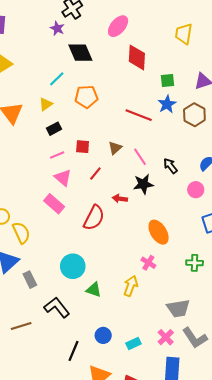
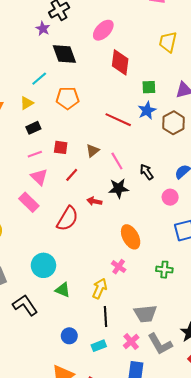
black line: (73, 351) -> (105, 316), moved, turned -30

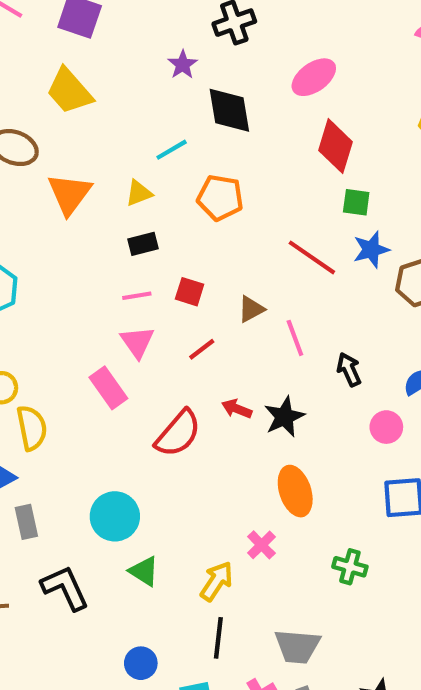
purple star: (43, 29) -> (183, 65), moved
green square: (149, 87) -> (356, 202), moved
black star: (118, 188) -> (284, 417), moved, turned -30

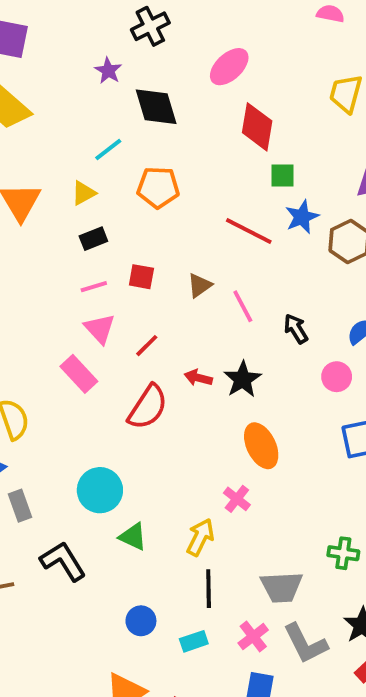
red line: (202, 349) -> (147, 346), moved
green cross: (350, 567) -> (343, 553), moved

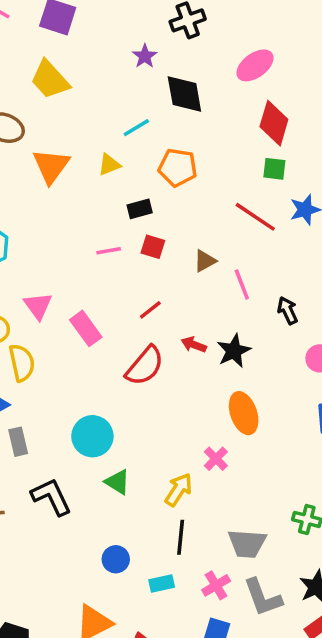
green square: (283, 176) -> (274, 169), moved
black rectangle: (93, 239) -> (140, 209), moved
pink triangle: (100, 329) -> (38, 306), moved

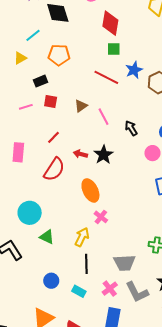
pink rectangle: (86, 328) -> (18, 152), turned 48
orange ellipse: (244, 413) -> (90, 190), moved
cyan rectangle: (162, 583) -> (79, 291), turned 48

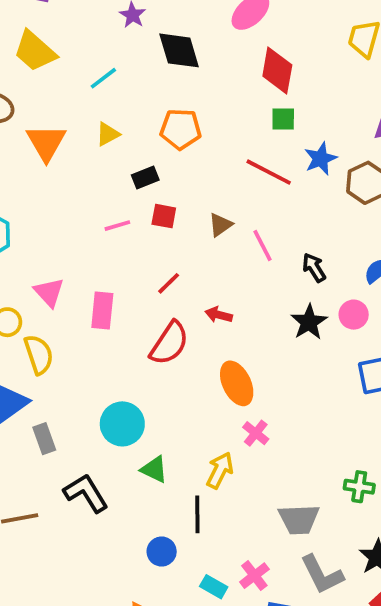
cyan line: (33, 35) -> (103, 78), moved
black star: (104, 155) -> (309, 322), moved
black line: (86, 264) -> (197, 514), moved
pink cross: (110, 289) -> (254, 576), moved
cyan rectangle: (79, 291) -> (214, 587), moved

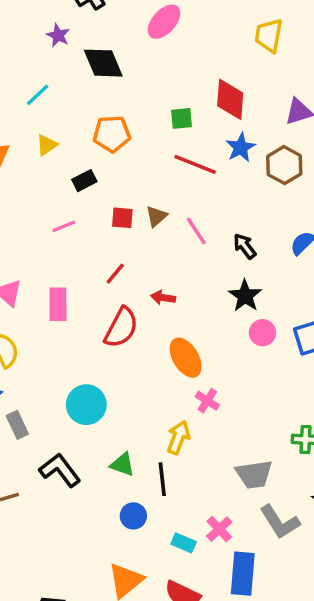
red diamond: (277, 71) -> (230, 99), moved
green square: (283, 119) -> (182, 118), moved
red square: (164, 216) -> (122, 218), moved
pink circle: (354, 315) -> (262, 333), moved
green triangle: (154, 469) -> (122, 464), moved

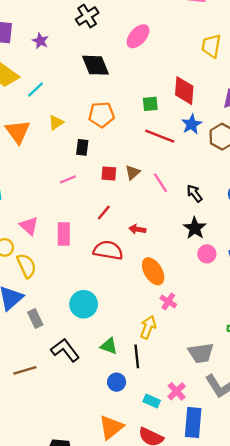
purple star: (58, 35) -> (40, 41), moved
cyan line: (38, 95) -> (35, 90), moved
black rectangle: (84, 181) -> (82, 147), turned -56
red semicircle: (121, 328) -> (108, 250), turned -108

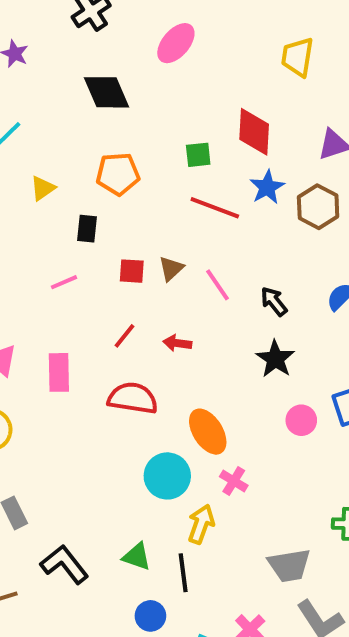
red arrow: (137, 229) -> (177, 343), moved
pink circle: (207, 254) -> (301, 420), moved
cyan circle: (84, 304) -> (167, 476), moved

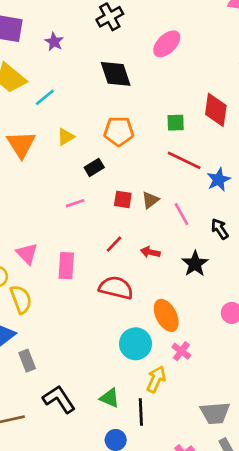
blue star: (267, 187) -> (219, 180), moved
black rectangle: (87, 229) -> (94, 167), turned 48
black star: (275, 359) -> (195, 264), moved

